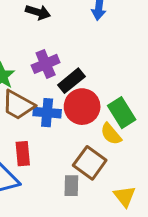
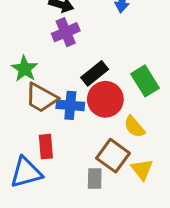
purple cross: (46, 64) -> (66, 32), moved
green rectangle: (122, 113) -> (145, 81), moved
yellow triangle: (125, 196) -> (142, 169), moved

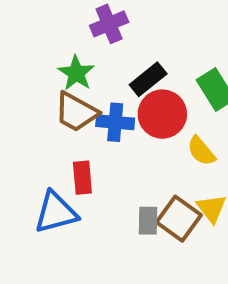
green star: (25, 69) -> (76, 73), moved
brown square: (113, 156) -> (179, 219), moved

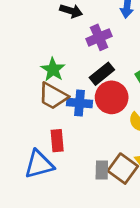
purple cross: (109, 24) -> (99, 37), moved

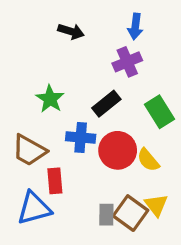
purple cross: (99, 37) -> (127, 62), moved
brown trapezoid: (53, 96) -> (29, 150), moved
red circle: (112, 97) -> (118, 150), moved

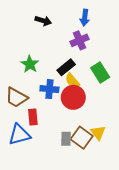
yellow semicircle: (148, 160) -> (72, 81), moved

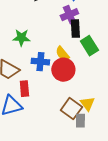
green star: (30, 64) -> (21, 38), turned -30
black rectangle: (66, 67) -> (75, 29), moved, turned -54
gray rectangle: (66, 139) -> (80, 121), moved

